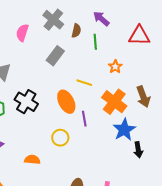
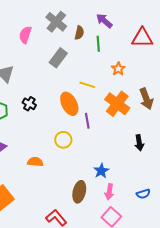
black cross: (26, 102) -> (29, 104), size x0.6
blue star: (124, 130) -> (101, 171), moved, size x0.7
black arrow: (138, 150) -> (139, 143), moved

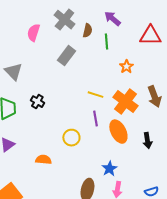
yellow line: (87, 85) -> (95, 95), moved
orange ellipse: (69, 104) -> (118, 132), moved

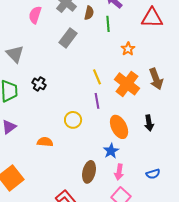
yellow line: (95, 95) -> (97, 77), turned 49
orange ellipse: (118, 132) -> (119, 127), moved

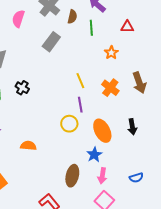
red triangle: (152, 18) -> (127, 27), moved, size x0.6
orange cross: (127, 84) -> (110, 88), size x0.7
yellow circle: (73, 120) -> (69, 124), moved

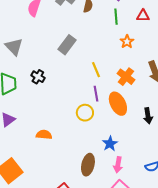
green line: (91, 28) -> (116, 17), moved
gray rectangle: (51, 42) -> (67, 45), moved
orange ellipse: (102, 131) -> (118, 104), moved

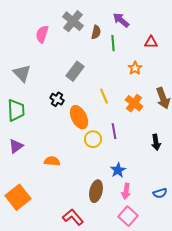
green line: (116, 17) -> (113, 43), moved
black cross: (38, 77) -> (57, 99), moved
purple line: (96, 94) -> (114, 131), moved
orange ellipse: (118, 104) -> (79, 117), moved

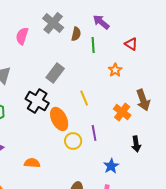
red triangle: (151, 42) -> (131, 44), turned 32
black cross: (57, 99) -> (37, 101), size x1.6
orange cross: (134, 103) -> (122, 112), moved
blue star: (118, 170) -> (111, 166), moved

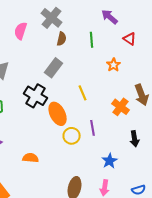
purple arrow: (101, 22) -> (110, 17), moved
brown semicircle: (76, 34) -> (62, 39), moved

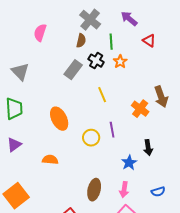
gray cross: (52, 18) -> (90, 20), moved
orange star: (114, 65) -> (120, 62), moved
black cross: (36, 96) -> (96, 61), moved, size x0.7
orange ellipse: (58, 114) -> (59, 119), moved
black arrow: (135, 139) -> (148, 148), moved

